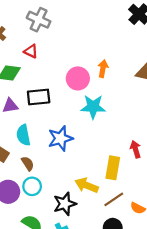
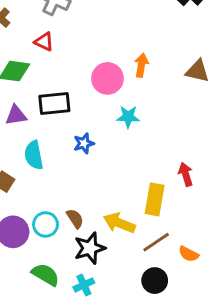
cyan star: (93, 107) -> (128, 117), size x0.7
blue star: (60, 138) -> (84, 143), moved, size x0.6
brown semicircle: (28, 163) -> (75, 219), moved

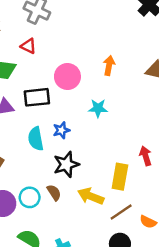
pink circle: (107, 78) -> (67, 77), moved
cyan semicircle: (34, 155) -> (36, 139), moved
black star: (90, 248) -> (66, 164), moved

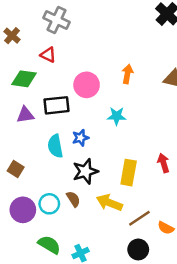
yellow rectangle: (120, 177) -> (129, 173), moved

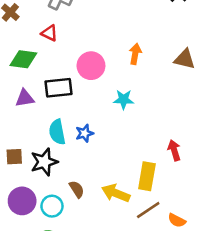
blue star: (81, 138) -> (84, 133), moved
brown square: (16, 169) -> (14, 157), turned -35
black star: (85, 171) -> (44, 162), moved
yellow rectangle: (129, 173) -> (147, 176), moved
cyan circle: (49, 204) -> (52, 206), moved

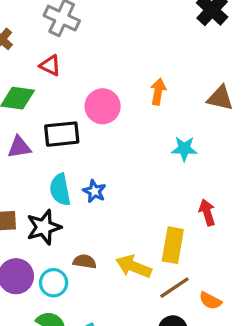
cyan star: (123, 99) -> (184, 149), moved
blue star: (84, 133) -> (94, 191), turned -30
brown semicircle: (77, 189) -> (85, 261), turned -48

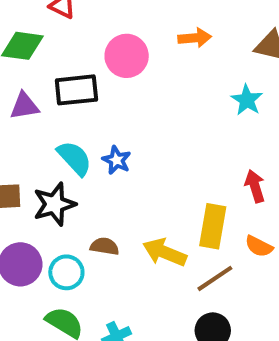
orange arrow: (158, 92) -> (195, 38), turned 75
cyan star: (184, 149) -> (247, 100), moved, turned 30
cyan semicircle: (60, 190) -> (74, 158), turned 148
orange semicircle: (210, 301) -> (259, 246), moved

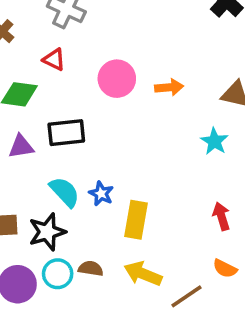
pink circle: (127, 56) -> (117, 79), moved
yellow rectangle: (213, 226) -> (136, 220), moved
cyan circle: (66, 272) -> (58, 274), moved

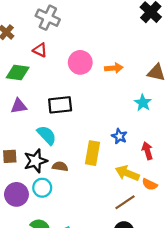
black rectangle: (66, 133) -> (60, 105), moved
blue star: (101, 194) -> (119, 136), moved
brown semicircle: (91, 269) -> (60, 166), moved
yellow arrow: (143, 274) -> (127, 173), moved

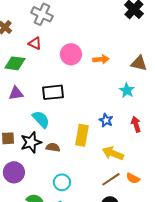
red arrow: (147, 151) -> (136, 124), moved
orange semicircle: (150, 184) -> (133, 178), moved
cyan circle: (42, 188) -> (62, 182), moved

